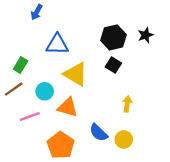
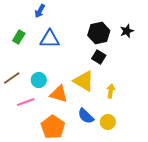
blue arrow: (37, 12) -> (40, 11), moved
green rectangle: (21, 65) -> (19, 37), moved
yellow triangle: (76, 74) -> (84, 81), moved

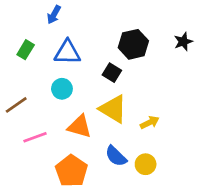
black star: (127, 31) -> (183, 42), moved
black square: (99, 57) -> (112, 73), moved
cyan circle: (39, 80) -> (62, 89), moved
yellow arrow: (111, 91) -> (150, 122), turned 56

